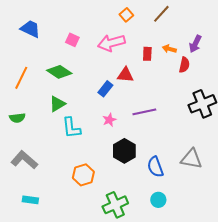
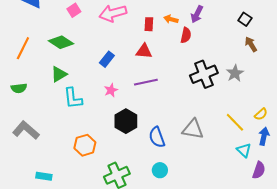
pink square: (72, 40) -> (74, 10), turned 32
red triangle: (125, 75) -> (144, 51), moved
cyan rectangle: (30, 200) -> (44, 176), moved

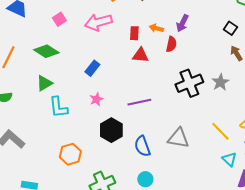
red triangle: (144, 51) -> (140, 55), moved
purple line: (146, 82) -> (139, 102), moved

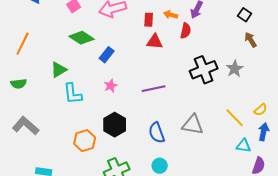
green diamond: (46, 51) -> (82, 38), moved
black hexagon: (111, 130) -> (115, 125), moved
cyan triangle: (229, 159) -> (244, 146), turned -35

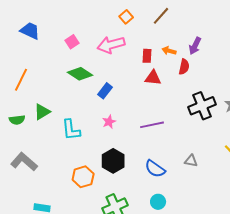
green triangle: (59, 70) -> (42, 112), moved
gray triangle: (193, 125) -> (191, 161), size x0.6
blue semicircle: (157, 133) -> (155, 169), turned -35

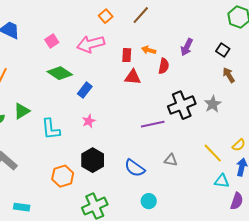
purple arrow: (195, 46) -> (187, 47), moved
purple line: (152, 125) -> (153, 124), moved
cyan circle: (158, 202) -> (149, 201), moved

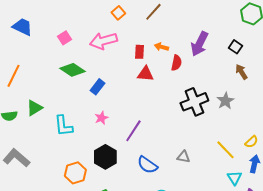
purple arrow: (187, 47) -> (199, 44), size x1.4
purple line: (153, 124) -> (133, 131), moved, turned -45
cyan triangle: (222, 181) -> (234, 178), turned 49

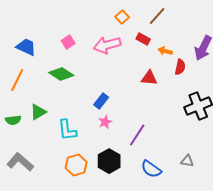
blue trapezoid: (22, 27) -> (26, 47), moved
red rectangle: (139, 52) -> (143, 39), moved, turned -64
green diamond: (72, 70) -> (61, 74), moved
blue rectangle: (97, 87) -> (101, 101), moved
orange hexagon: (75, 173) -> (76, 165), moved

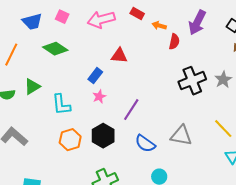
pink square: (68, 42) -> (62, 17), turned -32
blue trapezoid: (26, 47) -> (32, 22), moved, turned 140
red triangle: (149, 78) -> (119, 56), moved
gray triangle: (187, 161) -> (181, 136), size x1.6

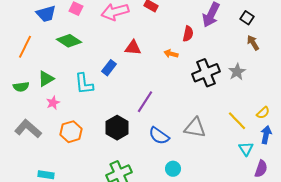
orange arrow: (159, 26) -> (171, 54), moved
pink star: (99, 97) -> (53, 103), moved
cyan L-shape: (61, 105) -> (84, 84), moved
orange hexagon: (70, 140) -> (71, 132), moved

